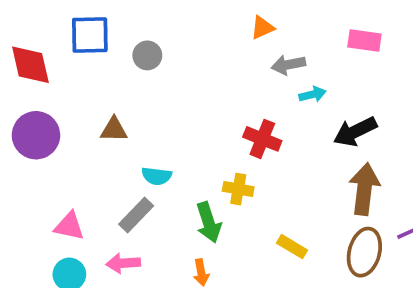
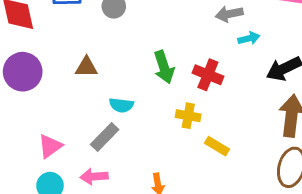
green arrow: (209, 222) -> (164, 67), moved
pink triangle: (69, 226) -> (50, 146), turned -48
yellow rectangle: (292, 247) -> (217, 146), moved

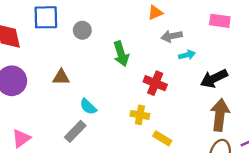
green arrow: (164, 67) -> (121, 54), moved
cyan semicircle: (121, 105) -> (88, 107), turned 36
pink triangle: (50, 146) -> (21, 138), moved

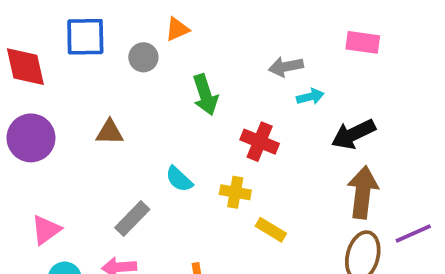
orange triangle: (155, 13) -> (177, 29), moved
cyan semicircle: (88, 107) -> (179, 179), moved

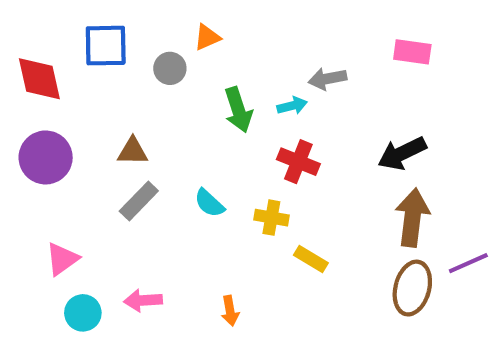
cyan arrow: (310, 97) -> (292, 106), moved
gray rectangle: (132, 218) -> (139, 201), moved

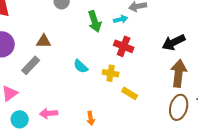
gray rectangle: (139, 201) -> (31, 65), moved

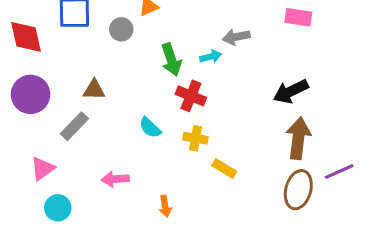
red cross: (124, 46) -> (191, 96), moved
pink arrow: (49, 113) -> (115, 179), moved

